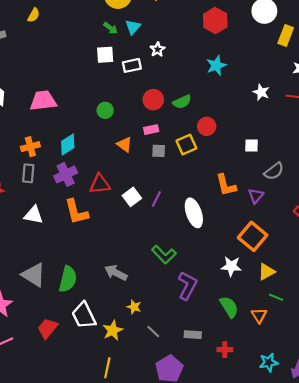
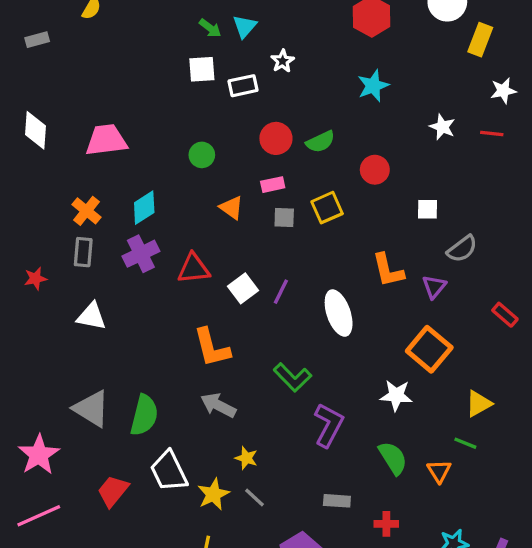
red circle: (207, 126) -> (375, 170), moved
orange cross: (30, 147) -> (87, 211), turned -36
orange L-shape: (76, 212) -> (212, 348), moved
yellow triangle: (266, 272) -> (479, 404), moved
gray line: (153, 331) -> (255, 498), moved

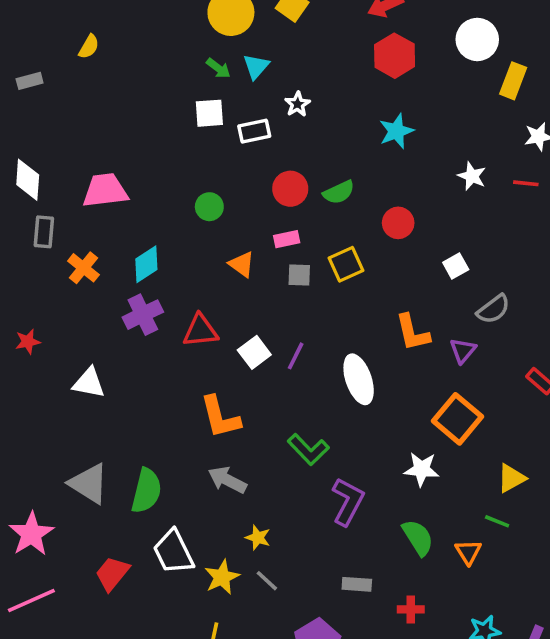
white square: (428, 209) -> (456, 266), turned -30
gray rectangle: (83, 252) -> (44, 232), moved

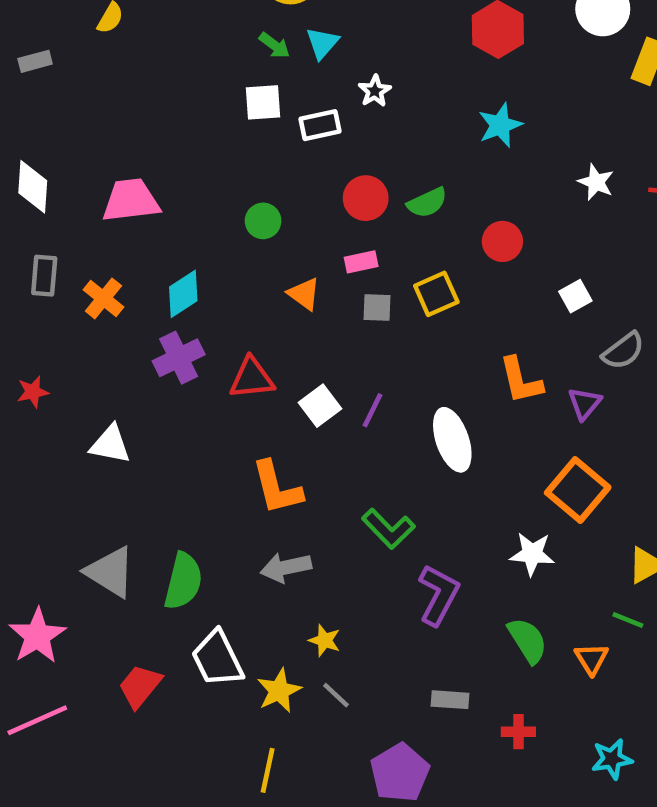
gray rectangle: (44, 232) -> (44, 276), moved
gray arrow: (227, 480) -> (286, 567), turned -39

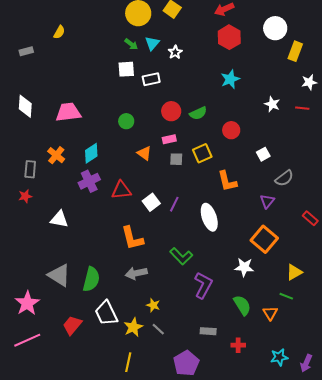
white star: (375, 91) -> (175, 52), moved
gray rectangle: (44, 276) -> (30, 169), moved
orange L-shape: (521, 381) -> (227, 181), moved

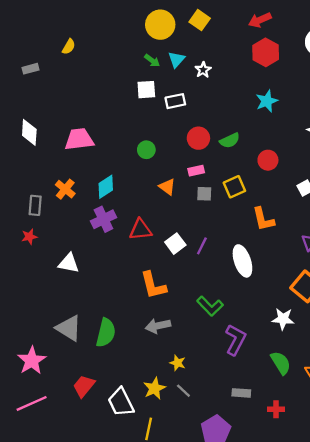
white trapezoid: (106, 313) -> (121, 402), moved

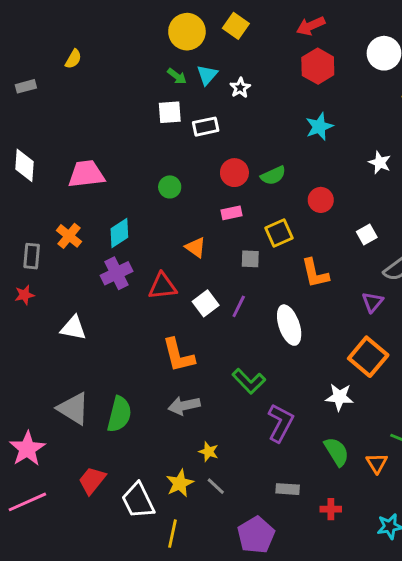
orange triangle: (167, 187) -> (196, 247), moved
gray square: (204, 194) -> (250, 259), moved

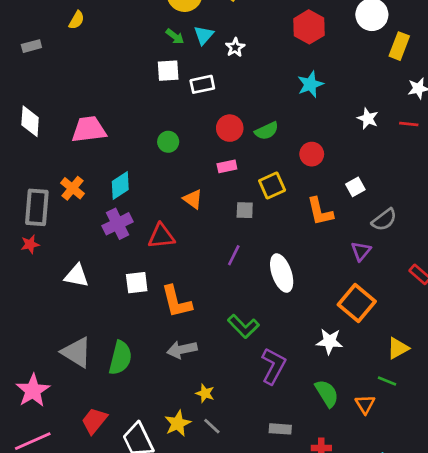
gray rectangle: (32, 256) -> (37, 207), size x1.5
orange L-shape: (315, 273) -> (320, 211), moved
white square: (206, 303) -> (137, 283), moved, turned 30

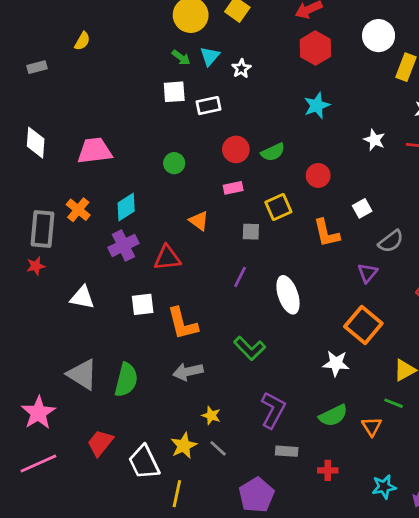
purple L-shape: (273, 366) -> (273, 410), moved
green semicircle: (327, 393) -> (333, 415), turned 96

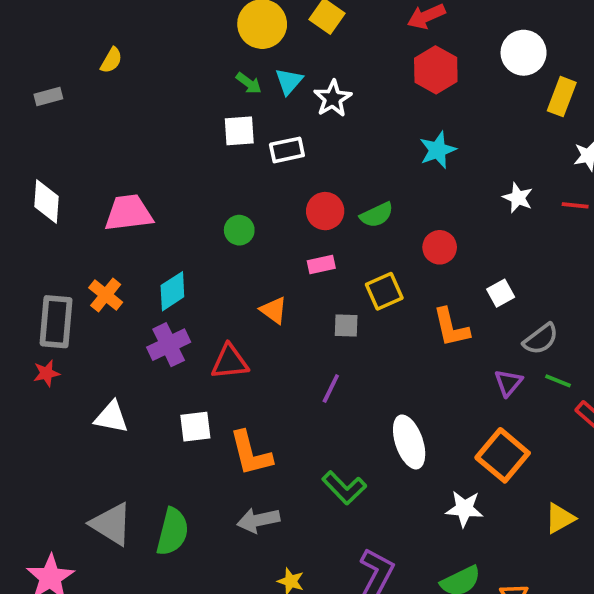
white star: (241, 69) -> (333, 98), size x1.4
white ellipse: (288, 295) -> (409, 442), moved
green line: (394, 403) -> (558, 381), moved

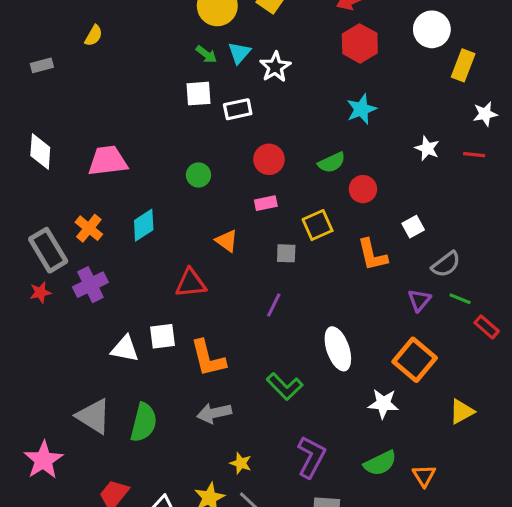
green semicircle: (377, 215) -> (332, 162), moved
gray rectangle: (56, 322) -> (48, 250), turned -36
purple cross: (169, 345) -> (90, 285), moved
white triangle: (111, 417) -> (125, 349), moved

